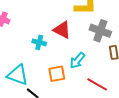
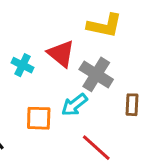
gray cross: (100, 31) -> (96, 74), moved

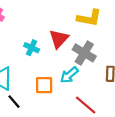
red triangle: (61, 54) -> (59, 39), turned 35

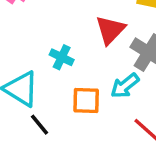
cyan cross: (32, 48) -> (62, 57), moved

